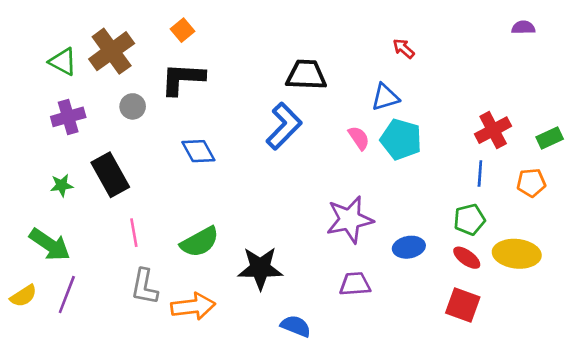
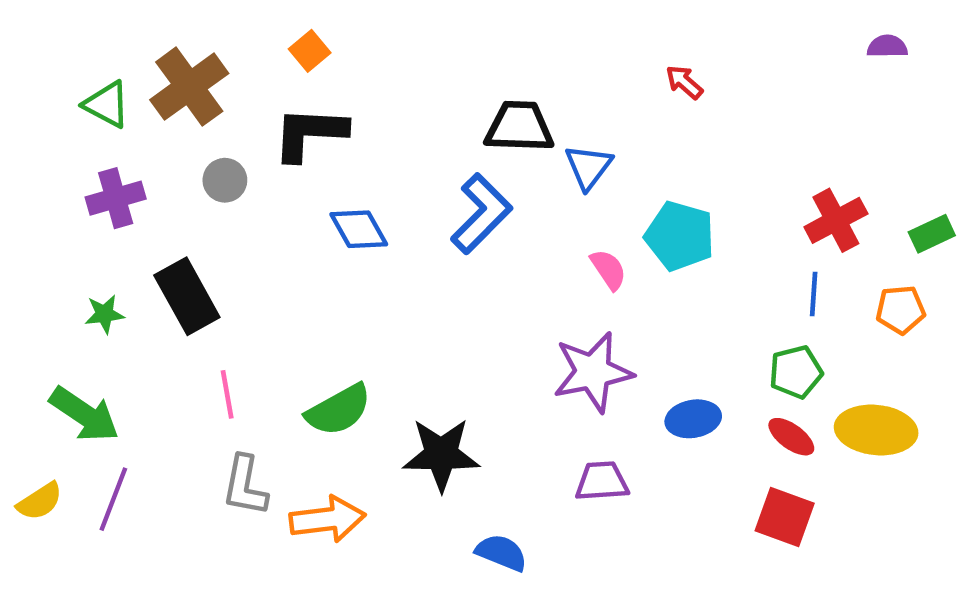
blue triangle: (385, 97) -> (588, 167), moved, turned -36
pink semicircle: (359, 138) -> (608, 269), moved
blue diamond: (198, 151) -> (359, 229), moved

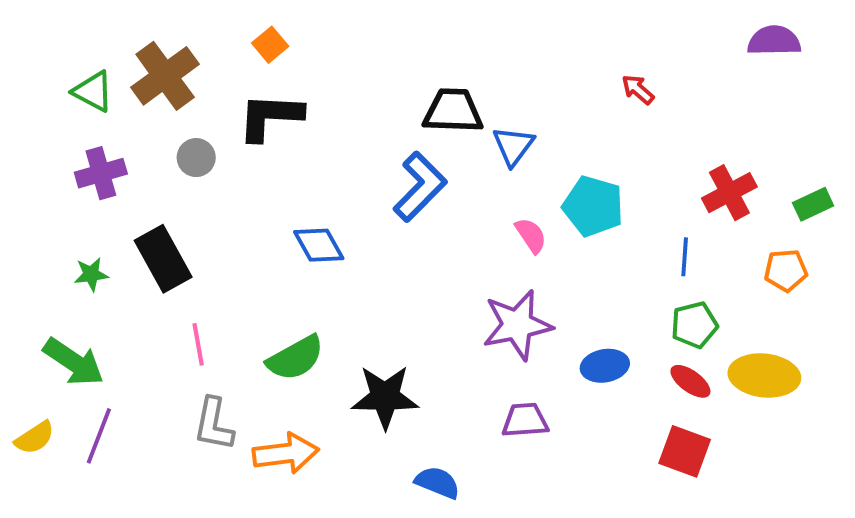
purple semicircle: (887, 46) -> (774, 41), size x1.5
red arrow: (684, 82) -> (638, 89), moved
blue diamond: (359, 229) -> (319, 245), moved
blue line: (814, 294) -> (685, 257), moved

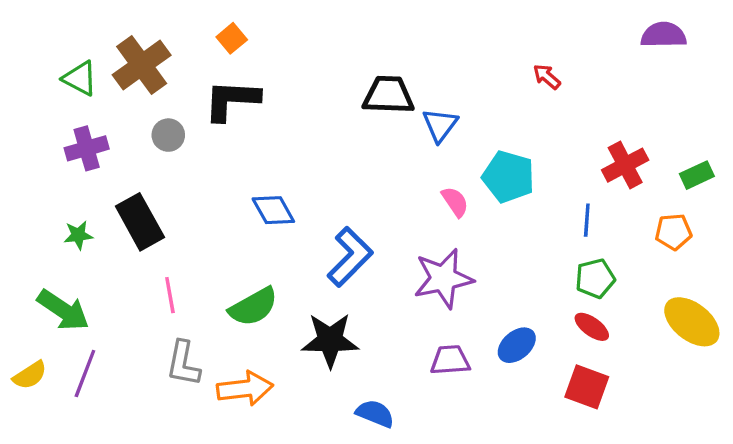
blue L-shape: (420, 187) -> (350, 257), moved
blue ellipse: (605, 366) -> (517, 345), moved, turned -30
yellow ellipse: (764, 375) -> (692, 322), moved, turned 32

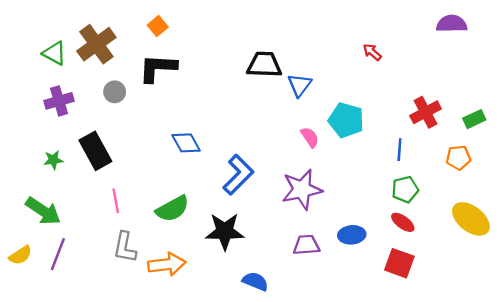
blue ellipse: (517, 345) -> (352, 235), turned 35

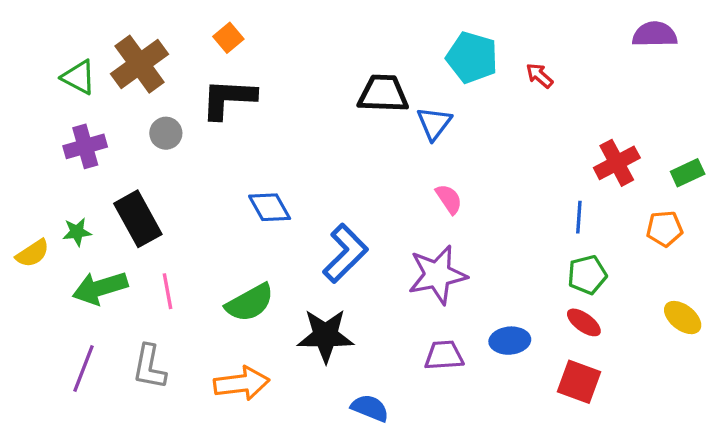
cyan pentagon: (346, 120) -> (472, 57), moved
green arrow: (43, 211) -> (100, 288), moved, turned 129
yellow ellipse: (471, 219) -> (683, 318), size x0.7
gray L-shape: (125, 247) -> (149, 367), moved
yellow semicircle: (20, 255) -> (33, 253), moved

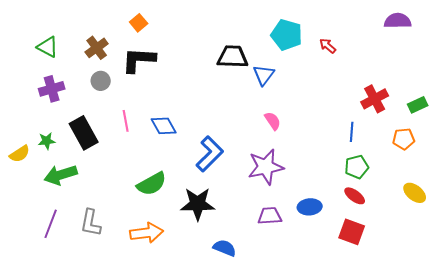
brown cross: (140, 64) -> (97, 48), moved, size x0.7
pink line: (167, 291) -> (126, 121), moved

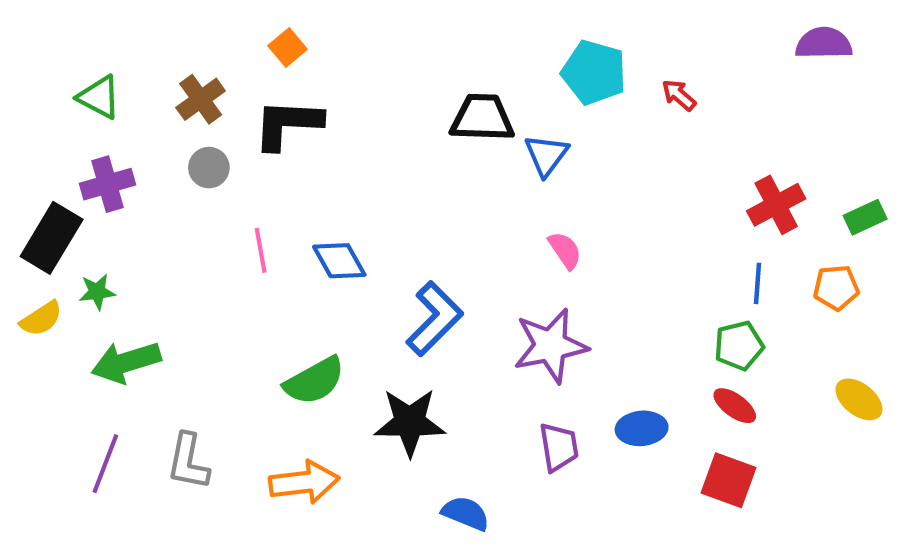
blue line: (352, 132) -> (757, 283), moved
black rectangle: (84, 133) -> (52, 238), moved, turned 60
purple trapezoid: (270, 216) -> (559, 447), turned 85

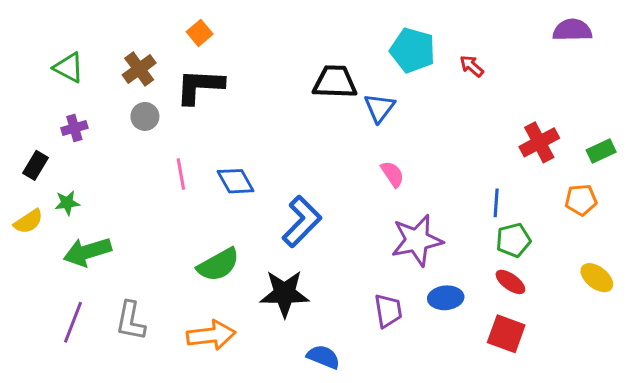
purple cross: (107, 184) -> (74, 128), size x0.7
black rectangle: (52, 238) -> (36, 165), size x0.6
blue line: (757, 283) -> (496, 203), moved
purple star: (550, 346) -> (417, 240), moved

